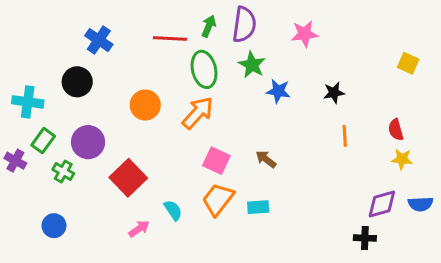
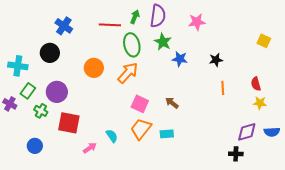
red square: (128, 178) -> (69, 123), moved, turned -35

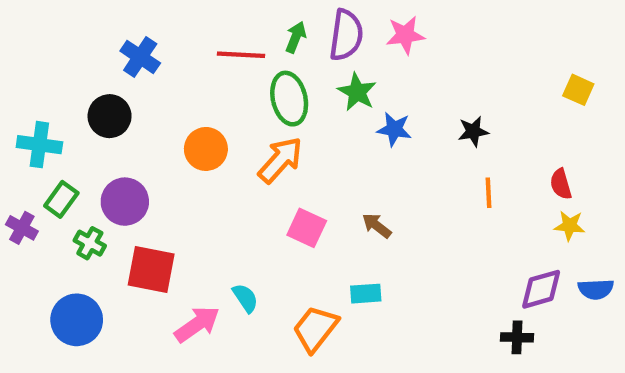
pink star: (197, 22) -> (405, 35), moved
orange trapezoid: (141, 129) -> (315, 329), moved
blue circle: (35, 146) -> (77, 320), size x1.5
pink arrow: (90, 148) -> (197, 324), size x1.5

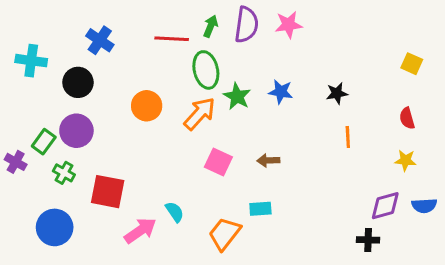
green star: (357, 92) -> (237, 96), moved
cyan cross: (39, 145) -> (31, 61), moved
red semicircle: (561, 184) -> (407, 118), moved
purple circle: (125, 202) -> (76, 131), moved
brown arrow: (377, 226) -> (268, 160), turned -40

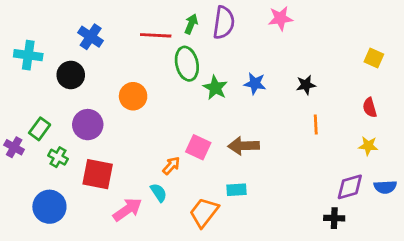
pink star: (289, 25) -> (280, 18), moved
orange arrow: (200, 114) -> (171, 166), moved, size x0.6
purple circle: (76, 131) -> (88, 125), moved
brown arrow: (268, 160) -> (244, 146), size x1.5

